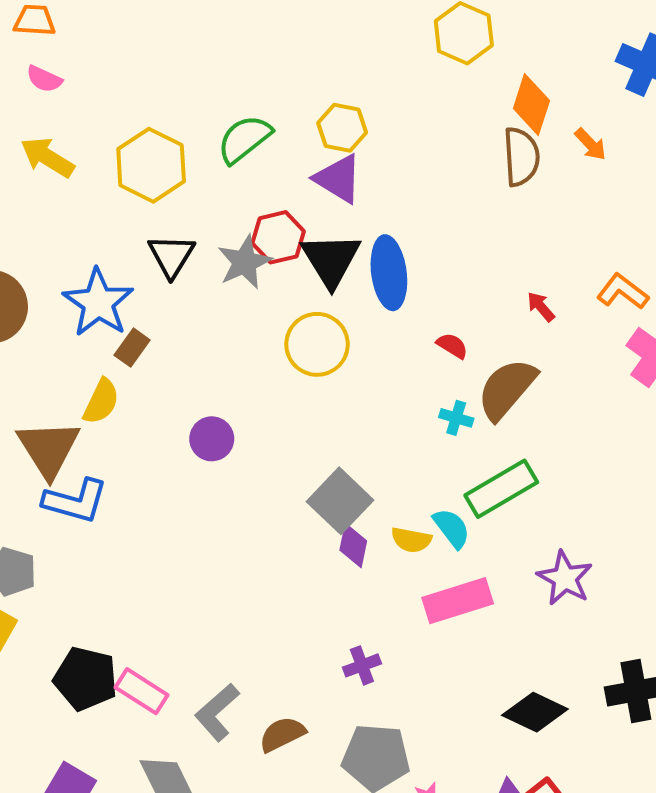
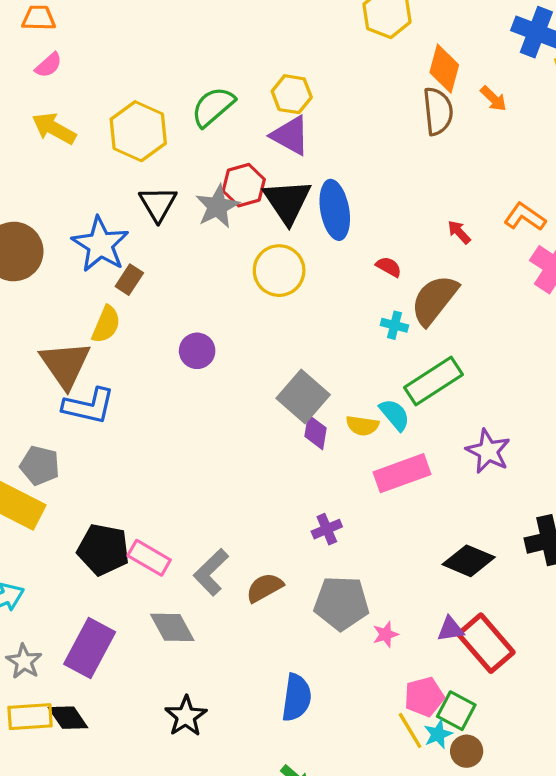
pink semicircle: (44, 79) -> (49, 65), turned -64

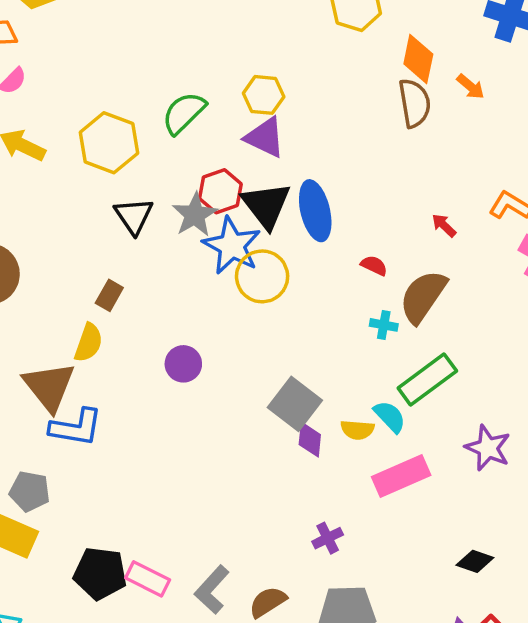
blue star: (100, 244) -> (232, 246), moved
black diamond: (469, 561) -> (475, 561), size x0.7

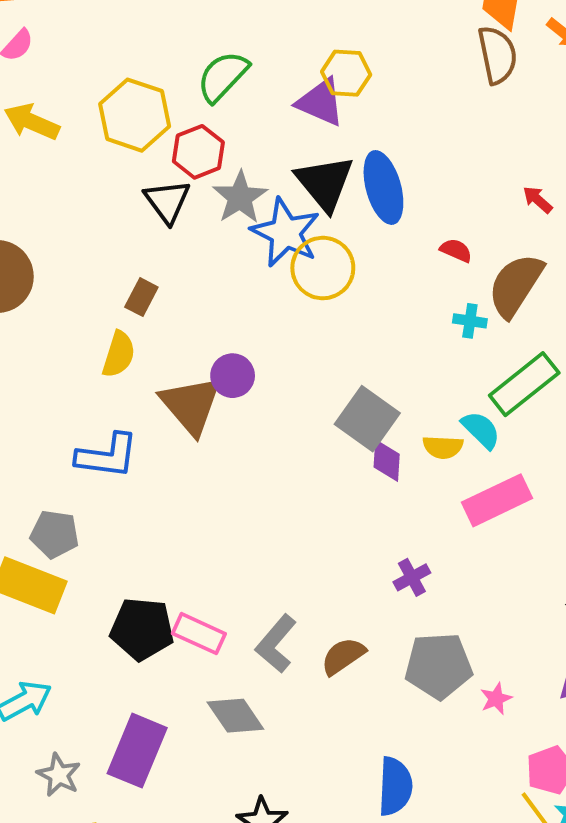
yellow hexagon: (264, 95) -> (346, 73), moved
red hexagon: (220, 191) -> (198, 152), moved
brown triangle: (49, 386) -> (191, 405), moved

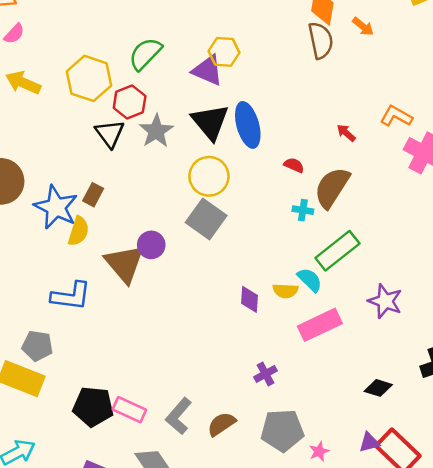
blue star: (285, 233) -> (56, 207), moved
gray square: (367, 419) -> (206, 219), moved

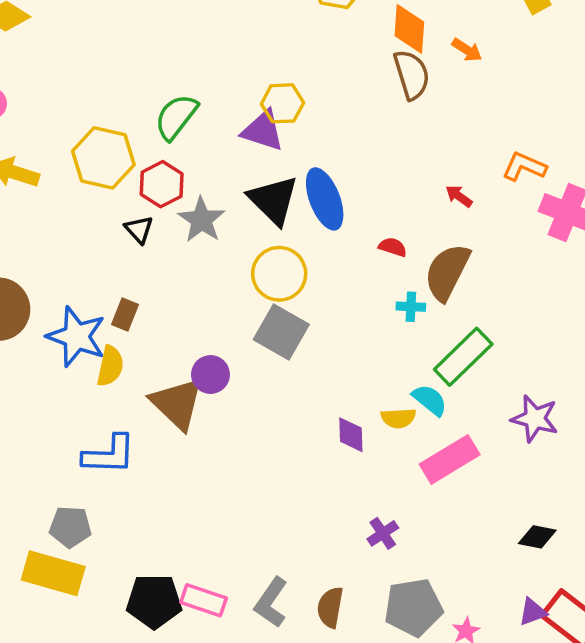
black triangle: (110, 133) -> (139, 229), size x0.7
brown semicircle: (221, 424) -> (330, 607), turned -40

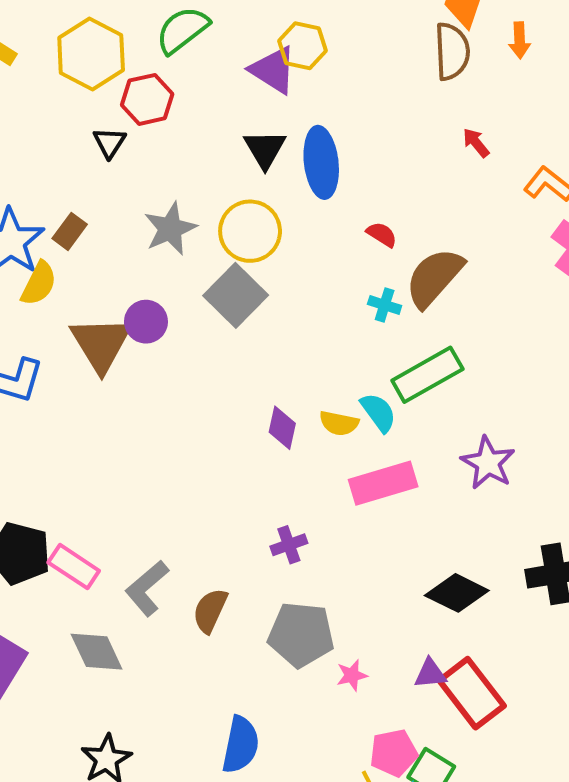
orange arrow: (467, 50) -> (520, 40), turned 40
red arrow: (459, 196) -> (476, 143), moved
black triangle: (273, 200) -> (265, 149), size x0.7
gray star: (202, 220) -> (170, 229), moved
black diamond: (537, 537) -> (457, 593), size x1.4

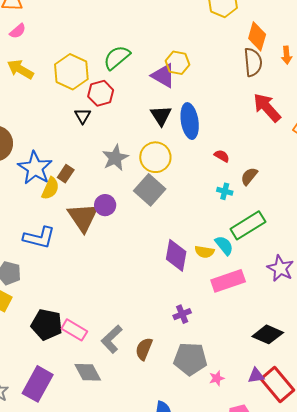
red arrow: (476, 143) -> (267, 108), size x2.0
brown rectangle: (70, 231) -> (66, 174), moved
brown semicircle: (434, 277) -> (249, 176), size x0.6
purple diamond: (282, 428) -> (176, 255), size x1.5

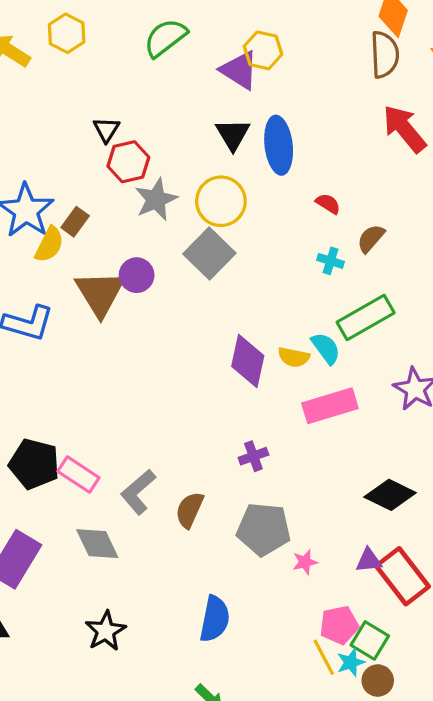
yellow hexagon: (71, 72) -> (67, 33), moved, size x0.7
red hexagon: (101, 93) -> (128, 162), moved

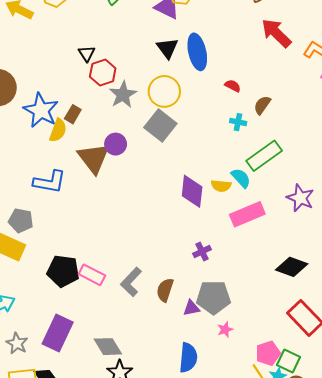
gray diamond: (97, 544) -> (108, 347), moved
purple triangle: (369, 560) -> (191, 308), moved
pink star: (305, 562) -> (225, 330), moved

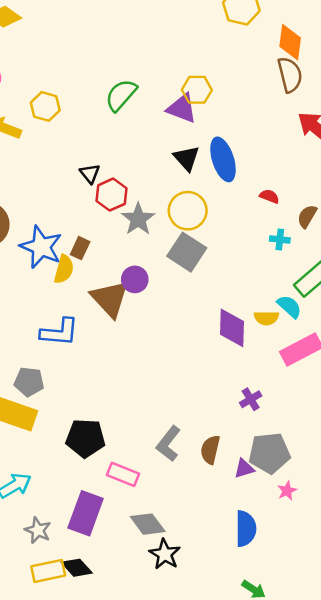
pink rectangle: (92, 275) -> (123, 474), moved

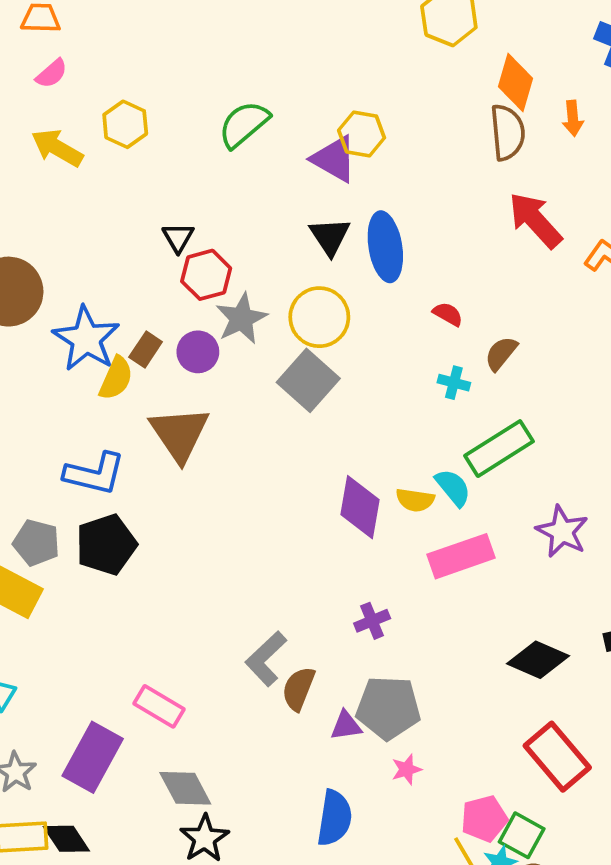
purple circle: (135, 279) -> (198, 352), moved
black pentagon: (85, 438) -> (106, 545), moved, turned -30
gray L-shape: (168, 444) -> (266, 659), moved

